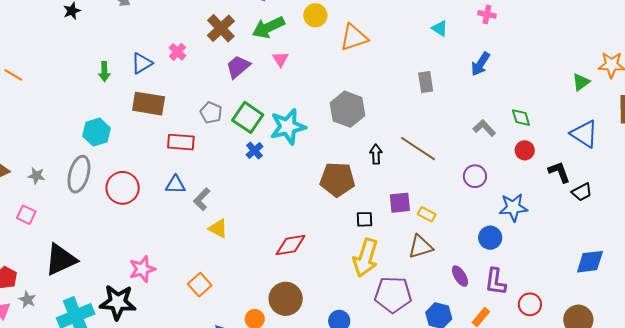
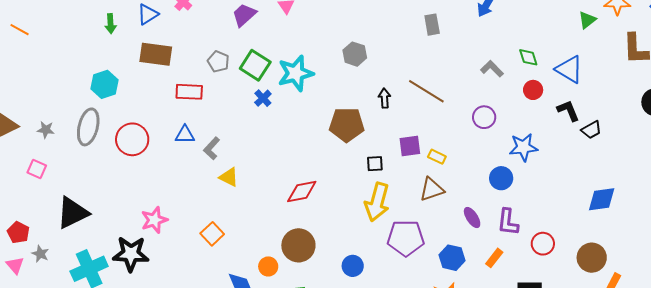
gray hexagon: (348, 109) -> (355, 54), size x0.7
blue triangle: (584, 134) -> (569, 69), moved

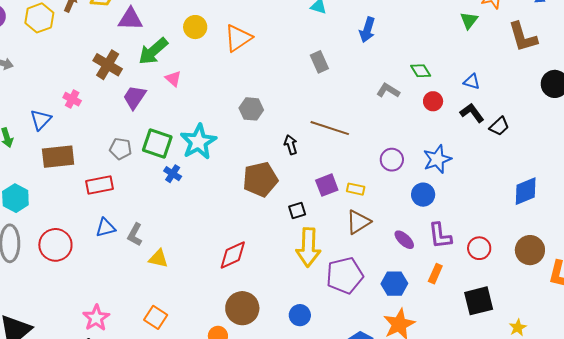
blue triangle: (569, 69) -> (472, 82), moved, size x0.6
purple circle: (484, 117) -> (392, 160), moved

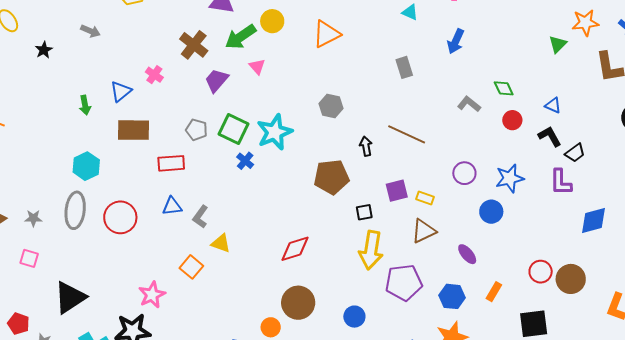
yellow circle: (195, 27) -> (272, 21), moved
purple L-shape: (440, 236) -> (561, 182), moved
brown circle: (530, 250) -> (571, 279), moved
orange square: (156, 317) -> (191, 267), moved

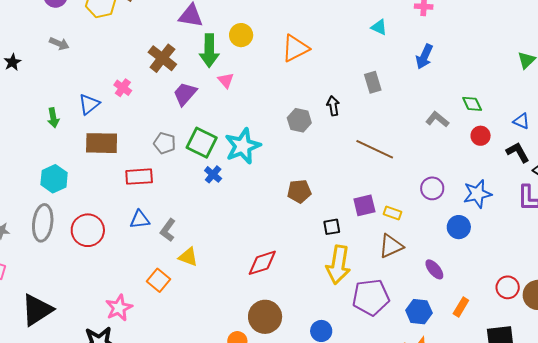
green arrow: (241, 37) -> (209, 51), turned -56
black arrow: (366, 146) -> (333, 106), moved
brown pentagon: (332, 177) -> (299, 191), size x0.7

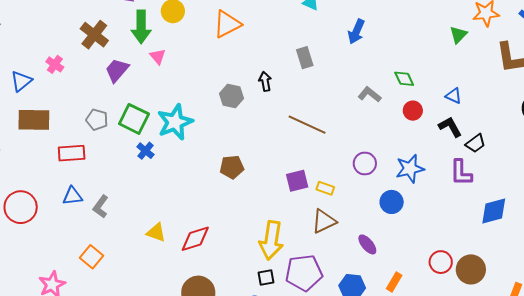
black square: (332, 227) -> (266, 277), moved
yellow triangle: (188, 257) -> (156, 233), moved

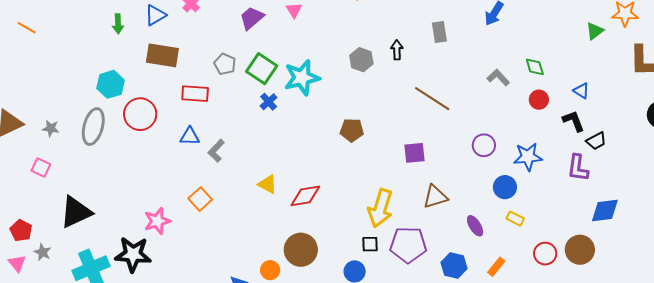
yellow rectangle: (325, 188) -> (515, 219), moved
red circle: (21, 207) -> (140, 114), moved
brown circle: (471, 269) -> (580, 250), moved

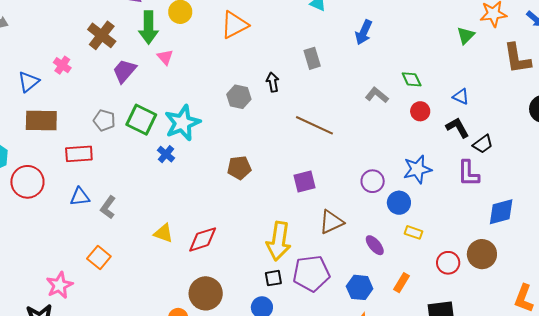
blue cross: (269, 102) -> (166, 154), moved
purple circle: (484, 145) -> (373, 181), moved

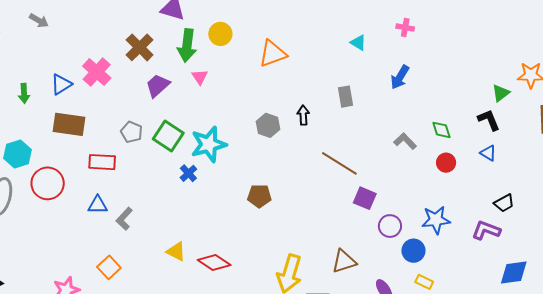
pink cross: (62, 65) -> (97, 72), size x1.6
black L-shape: (458, 128) -> (489, 120), moved
purple L-shape: (468, 173) -> (486, 230), turned 104
purple square: (305, 182) -> (365, 198), moved, turned 30
red diamond: (203, 239) -> (214, 263), turned 44

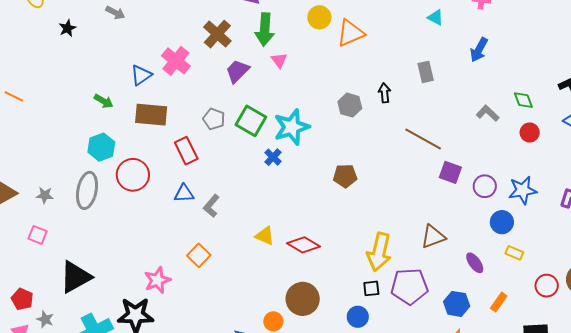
yellow circle: (220, 34) -> (319, 17), moved
green arrow: (24, 93) -> (104, 101), moved, turned -54
red rectangle: (102, 162) -> (186, 151), turned 64
purple circle: (390, 226) -> (485, 186), moved

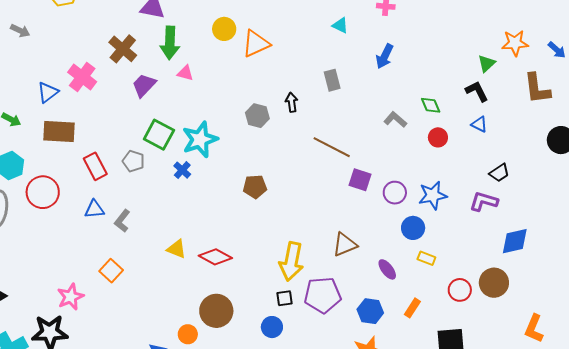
pink triangle: (279, 60) -> (185, 73), turned -36
gray pentagon: (214, 119) -> (133, 161), moved

